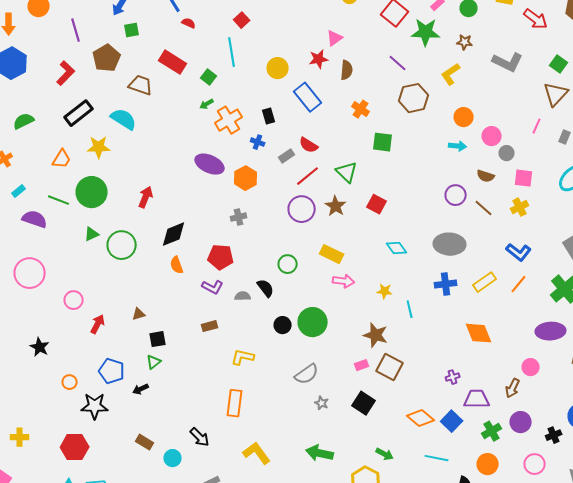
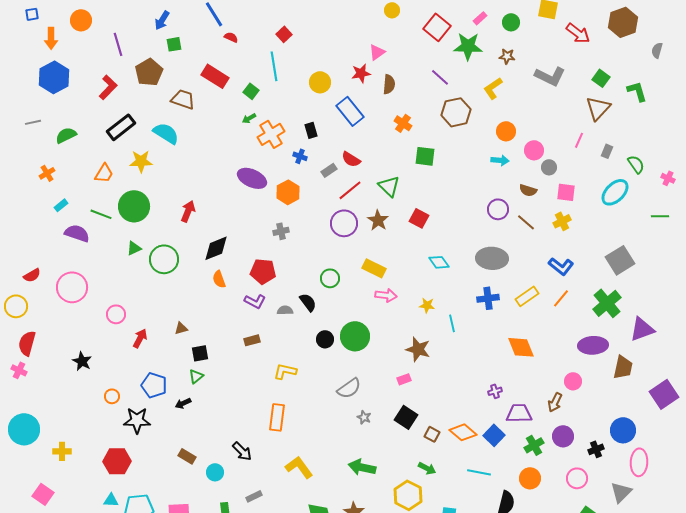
brown square: (390, 367) -> (432, 434), moved, size x0.6

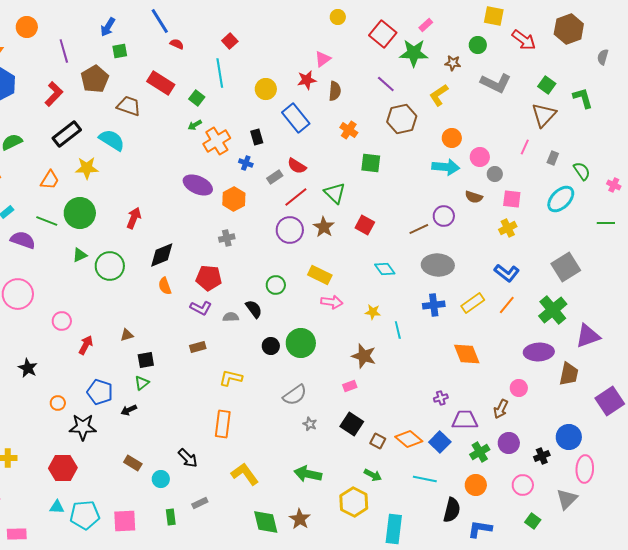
green circle: (511, 22) -> (478, 45), moved
cyan arrow: (500, 160) -> (446, 167), size x1.5
brown line: (526, 222) -> (419, 229), moved, turned -66

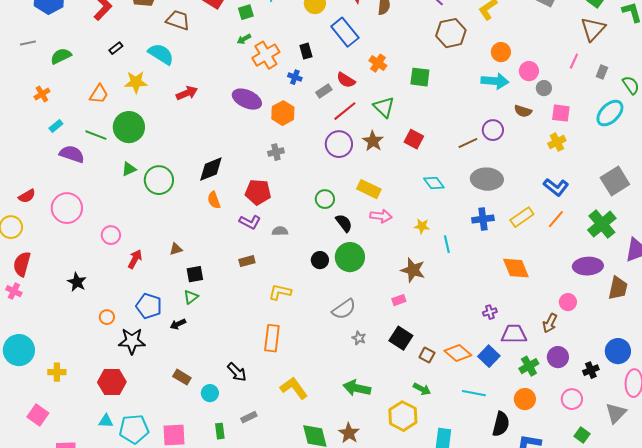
green square: (197, 98) -> (246, 12), turned 35
orange cross: (349, 130) -> (378, 63), moved
black rectangle: (67, 134) -> (116, 48), size x0.5
red arrow: (134, 218) -> (187, 93), moved, turned 45
black semicircle: (254, 309) -> (344, 223), moved

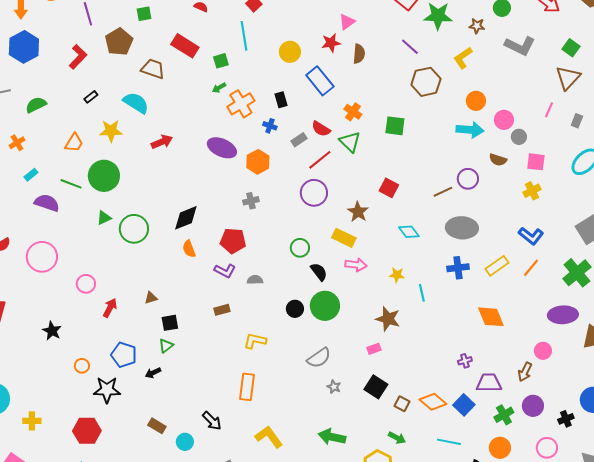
green triangle: (384, 107) -> (350, 142), moved
brown star: (373, 141) -> (358, 212), moved

